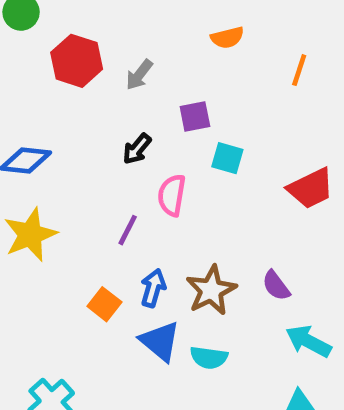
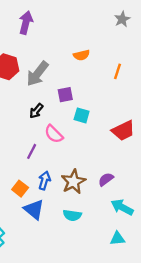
gray arrow: (139, 75) -> (37, 74), size x1.6
pink semicircle: (172, 195) -> (54, 134), turned -54
purple semicircle: (276, 286) -> (106, 179), turned 91
blue triangle: (160, 341) -> (34, 209), moved

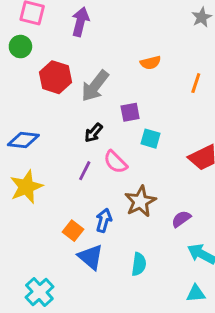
purple line: (32, 151) -> (85, 171), moved
brown star: (73, 182) -> (140, 201), moved
cyan semicircle: (72, 215) -> (139, 264), turned -90

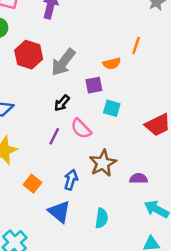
orange semicircle: (151, 63) -> (112, 63), moved
orange line: (196, 83) -> (136, 46), moved
purple semicircle: (181, 219) -> (139, 179), turned 36
orange square: (73, 231) -> (32, 184), moved

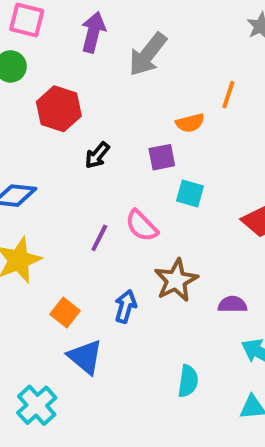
gray arrow: (63, 62) -> (148, 54), moved
black arrow: (62, 103) -> (97, 155), moved
blue triangle: (59, 212) -> (85, 357), moved
cyan semicircle: (102, 218) -> (188, 381), moved

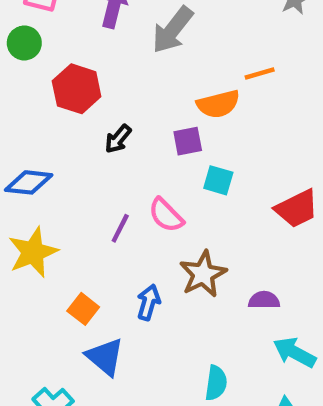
orange line: (228, 95) -> (260, 74), turned 56
orange semicircle: (190, 123) -> (218, 104), size x1.4

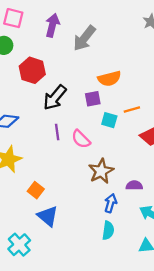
orange line: (260, 74) -> (132, 109), moved
black arrow: (118, 139) -> (55, 98), size x1.6
purple line: (120, 228) -> (57, 132), moved, turned -35
blue arrow: (149, 302) -> (111, 203), moved

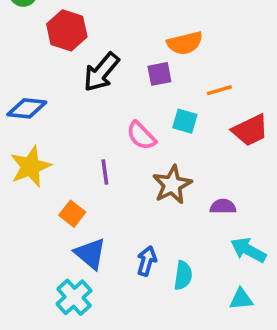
cyan square: (109, 120) -> (185, 121), moved
purple line: (57, 132) -> (105, 172), moved
blue arrow: (111, 203) -> (147, 261), moved
cyan cross: (19, 245) -> (74, 297), moved

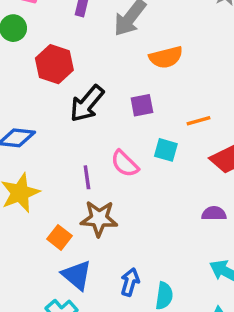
orange semicircle: (185, 43) -> (166, 57), moved
purple line: (105, 172) -> (87, 177), moved
brown star: (172, 185) -> (99, 219), moved, turned 30
purple semicircle: (223, 206) -> (214, 213), moved

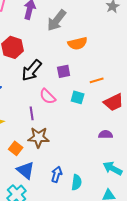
pink semicircle: (125, 164) -> (48, 96), moved

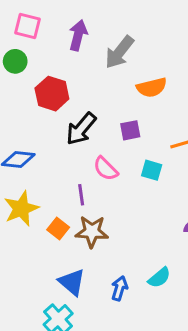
orange square: (16, 148) -> (58, 228), moved
cyan semicircle: (77, 182) -> (159, 278), moved, turned 42

